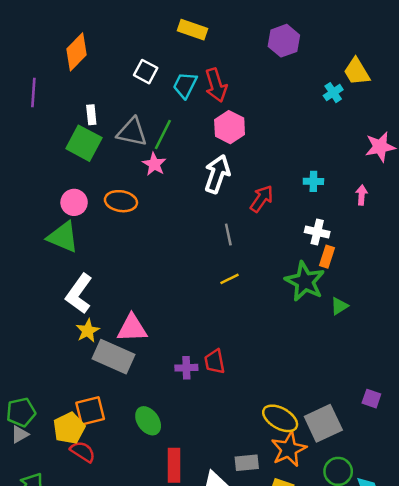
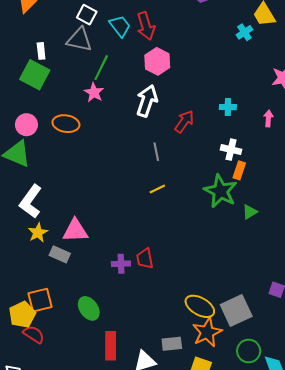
cyan trapezoid: (185, 85) -> (120, 26), turned 115
gray triangle: (132, 132) -> (79, 40), moved
gray rectangle: (114, 357) -> (60, 254), size x0.6

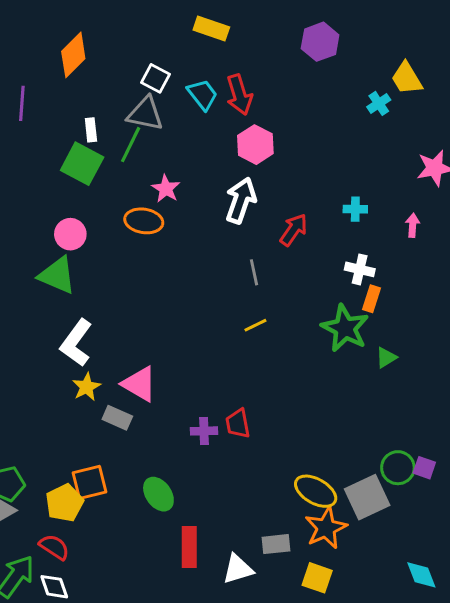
green line: (101, 68) -> (131, 145), moved
orange ellipse: (66, 124) -> (144, 221), moved
pink triangle: (75, 231) -> (139, 384), turned 32
red semicircle: (34, 334) -> (54, 547), moved
green circle: (249, 351) -> (398, 468), moved

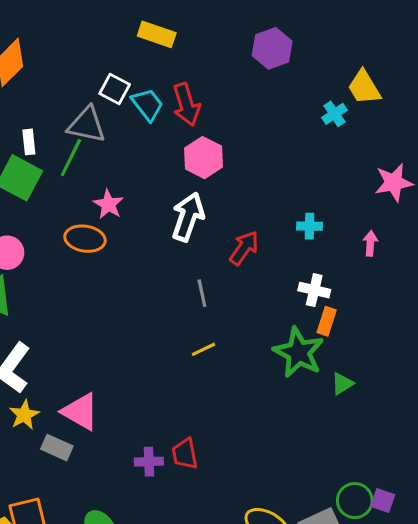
white square: (156, 78) -> (115, 89), moved

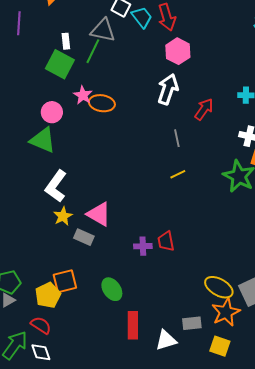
pink star: (108, 204) -> (83, 95), moved

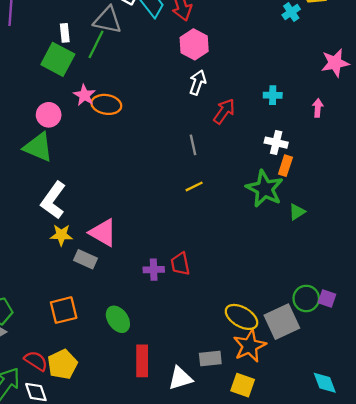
white arrow: (168, 89) -> (198, 82), moved, size x0.7
yellow star: (63, 216) -> (61, 235), turned 30
yellow pentagon: (48, 295) -> (62, 364), moved

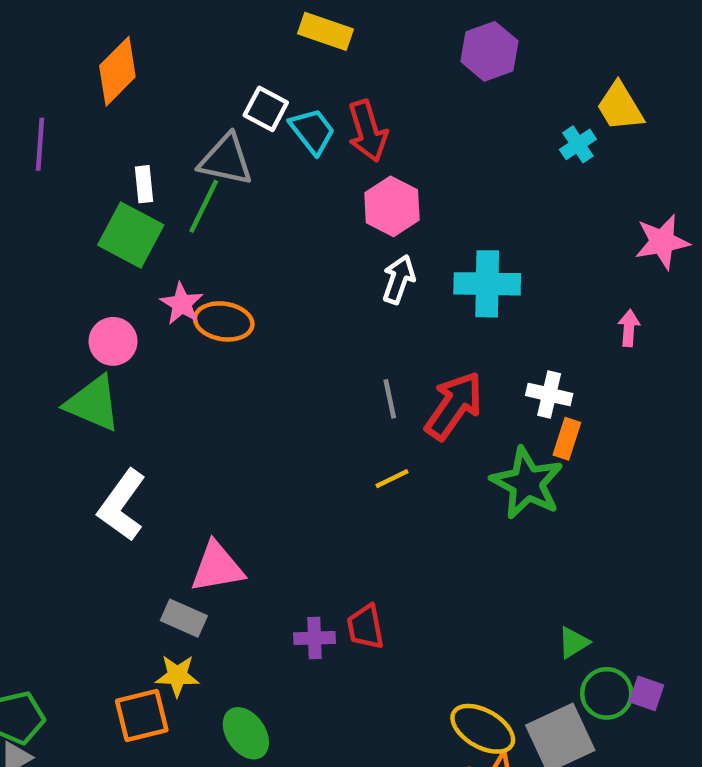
cyan cross: (273, 95) -> (487, 284), moved, size x1.8
red arrow: (224, 111) -> (454, 406), moved, size x1.4
green triangle: (297, 212) -> (574, 642), moved
pink triangle: (103, 233) -> (217, 567), turned -40
yellow star: (61, 235) -> (177, 676), moved

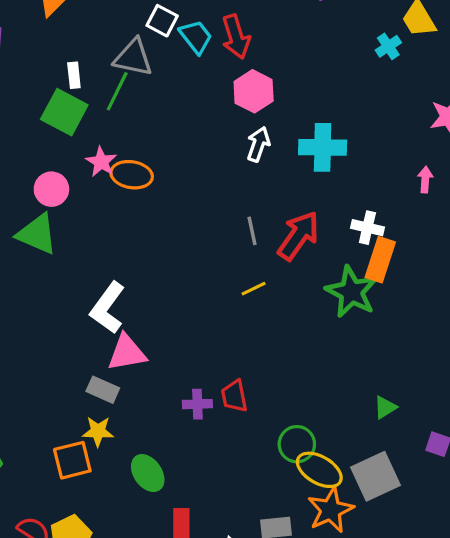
orange rectangle: (567, 439) -> (380, 260), size x1.5
white L-shape: (122, 505) -> (108, 308), moved
green circle: (607, 693) -> (297, 444), moved

